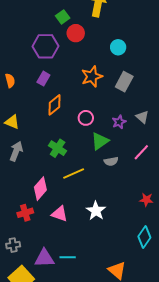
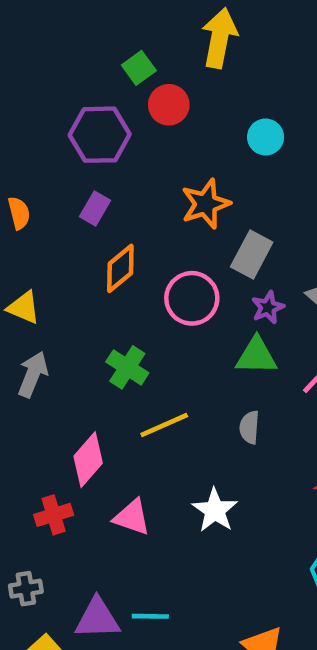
gray rectangle: (124, 82) -> (252, 255), moved
pink circle: (86, 118) -> (192, 298), size x1.5
green triangle: (100, 141) -> (256, 356), moved, turned 36
gray semicircle: (111, 161) -> (249, 427), moved, turned 104

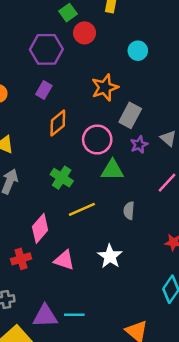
green triangle: (256, 356) -> (112, 170), moved

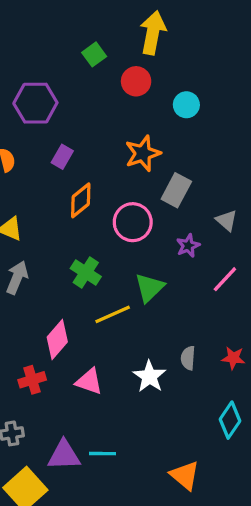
red circle: (84, 33) -> (136, 81), moved
purple hexagon: (46, 49) -> (35, 103), moved
purple star: (139, 145) -> (188, 246), moved
green triangle: (112, 170) -> (149, 288), moved, turned -45
gray semicircle: (129, 211) -> (188, 358), moved

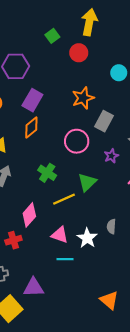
cyan circle: (186, 105) -> (119, 73), moved
purple rectangle: (62, 157) -> (32, 100), size x1.5
orange diamond: (81, 200) -> (31, 127), moved
pink triangle: (89, 381) -> (60, 235), moved
cyan line: (103, 454) -> (65, 259), moved

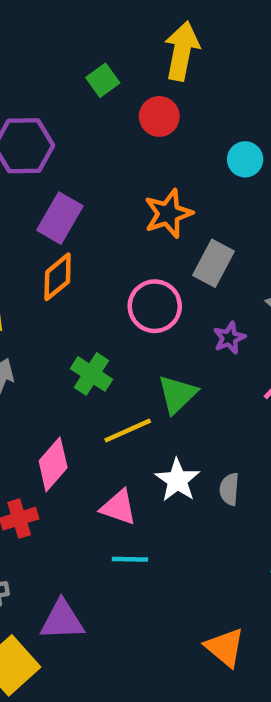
white star: (87, 238) -> (177, 480), moved

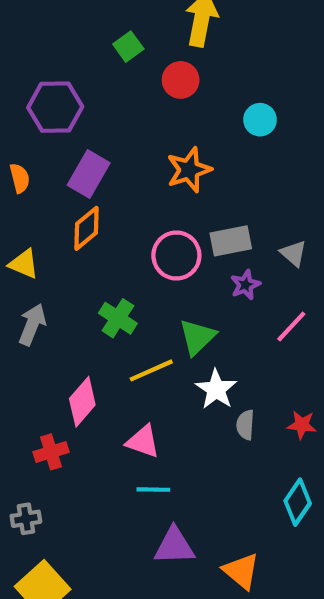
gray rectangle: (213, 263) -> (231, 241), moved, turned 51
white star: (177, 480) -> (216, 389), moved
purple triangle: (62, 620) -> (174, 546), moved

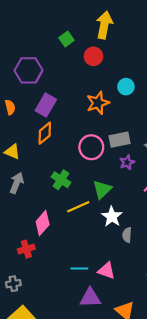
cyan circle: (260, 120) -> (126, 87), moved
pink triangle: (143, 442) -> (106, 271), moved

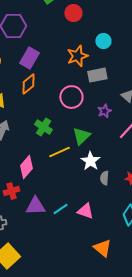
gray rectangle: (119, 140) -> (97, 75), moved
cyan line: (79, 269) -> (60, 209), turned -35
purple triangle: (90, 298) -> (35, 206), moved

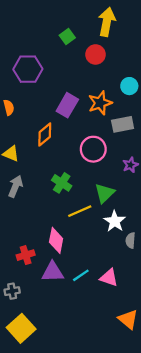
purple rectangle: (29, 58) -> (67, 105), moved
pink diamond: (26, 167) -> (56, 240), moved, turned -30

